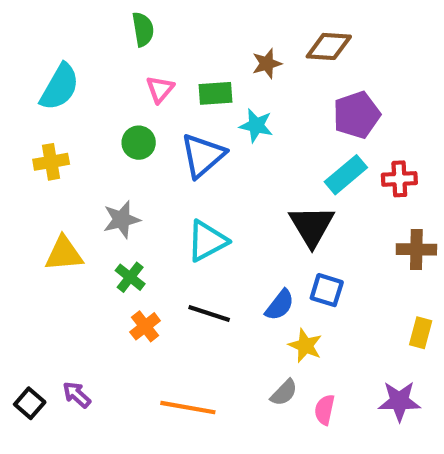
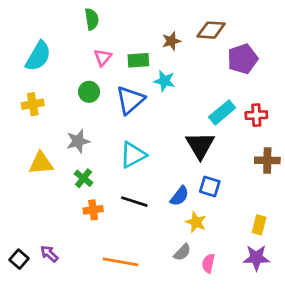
purple pentagon: (357, 115) -> (243, 59), moved
orange cross: (145, 326) -> (93, 210), turned 30
yellow rectangle: (421, 333) -> (259, 225), moved

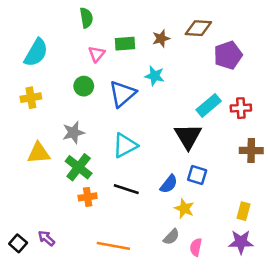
green rectangle: (138, 60) -> (125, 44), moved
green cross: (84, 178) -> (79, 167), size x1.5

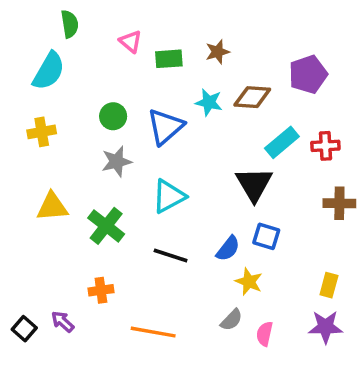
green semicircle: (86, 18) -> (70, 24), moved
brown diamond: (198, 28) -> (252, 97), moved
pink triangle: (97, 54) -> (131, 41), moved, turned -30
gray star: (73, 132) -> (117, 162), moved
orange cross: (88, 197) -> (101, 290), moved

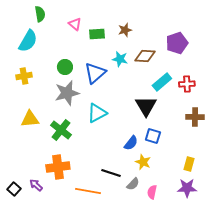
gray star: (117, 162) -> (67, 93), size x1.4
black line: (171, 255) -> (111, 173), moved
orange cross: (101, 290) -> (58, 167), size x1.6

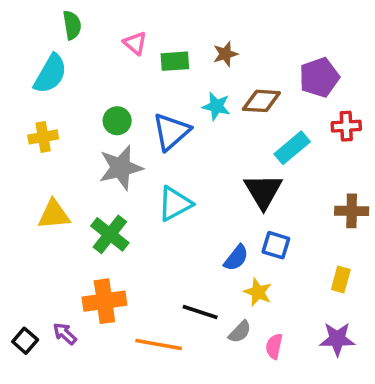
red cross: (187, 84) -> (346, 126), moved
yellow rectangle: (189, 164) -> (341, 280), moved

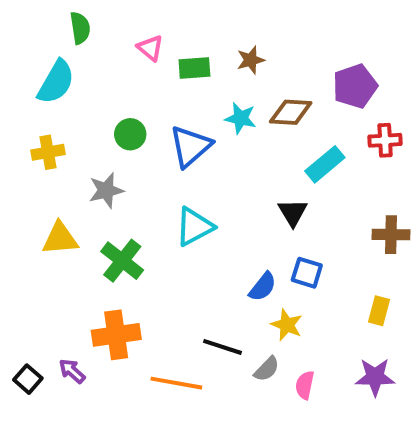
gray star: (121, 168) -> (106, 190), moved, size x0.7
black triangle: (263, 191) -> (293, 212), size x0.7

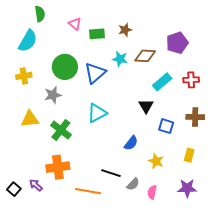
green circle: (130, 134) -> (65, 67), size x1.6
red cross: (385, 140) -> (191, 80), moved
blue square: (307, 273) -> (166, 126), moved
yellow star: (287, 325) -> (156, 161), moved

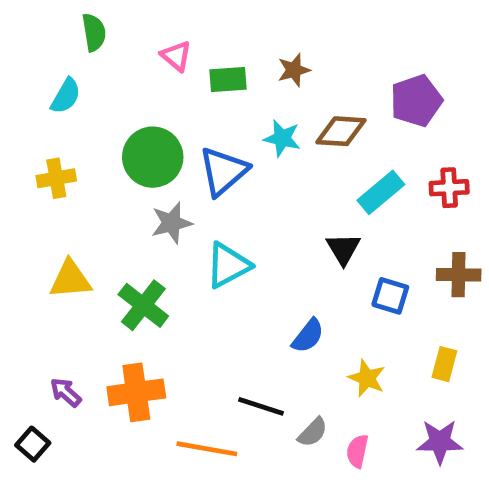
cyan semicircle: (28, 41) -> (66, 96), size x0.7
gray star: (53, 95) -> (172, 223), moved
purple arrow: (36, 185) -> (66, 392), moved

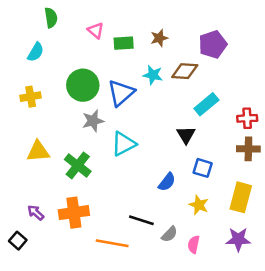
purple pentagon: (416, 101) -> (213, 44), moved
red cross: (449, 188) -> (247, 118), moved
blue square: (390, 296) -> (203, 168), moved
yellow rectangle: (444, 364) -> (241, 197), size x1.6

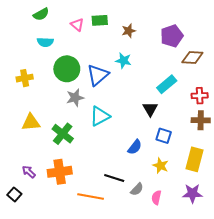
green semicircle: (51, 18) -> (41, 14), turned 70
green rectangle: (124, 43) -> (100, 20), moved
cyan semicircle: (36, 52) -> (45, 42), moved, turned 63
brown diamond: (185, 71) -> (192, 58), moved

